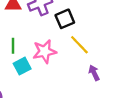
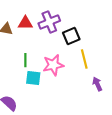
yellow line: (79, 45) -> (84, 59), turned 30
cyan square: (22, 66) -> (33, 78), turned 35

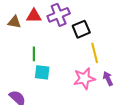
pink star: (53, 65) -> (84, 79), moved

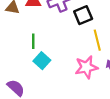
cyan square: (42, 72) -> (42, 61), turned 35

